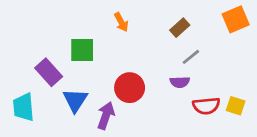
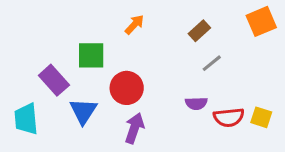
orange arrow: (121, 22) -> (134, 25), turned -108
purple semicircle: (180, 82) -> (196, 103), moved
red circle: (130, 88) -> (127, 88), moved
purple arrow: (106, 116) -> (134, 128), moved

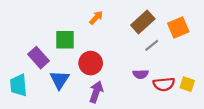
orange square: (261, 21) -> (178, 28), moved
brown rectangle: (199, 31) -> (143, 22), size x1.5

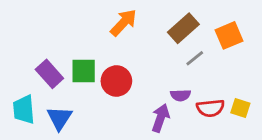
orange arrow: (96, 18) -> (124, 23), size x1.5
green square: (65, 40) -> (84, 71), moved
blue triangle: (60, 80) -> (59, 118), moved
purple arrow: (96, 92) -> (161, 118), moved

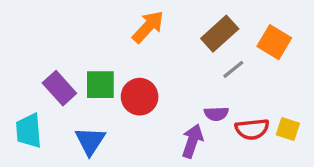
orange square: (229, 35) -> (274, 42), turned -36
blue triangle: (59, 118) -> (90, 141), moved

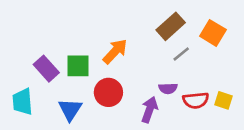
orange arrow: (148, 27) -> (115, 51), moved
red circle: (140, 97) -> (108, 92), moved

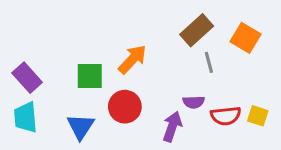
gray line: (181, 54) -> (209, 62), turned -66
purple rectangle: (46, 69) -> (27, 78), moved

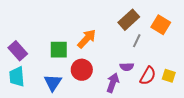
gray line: (209, 62) -> (137, 41), turned 40
red semicircle: (226, 116) -> (148, 76), turned -54

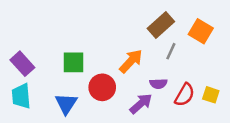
orange arrow: (87, 39) -> (131, 61), moved
purple arrow: (113, 83) -> (141, 104), turned 30

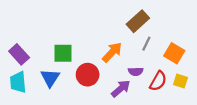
orange square: (201, 31) -> (174, 53), moved
blue triangle: (66, 104) -> (50, 78), moved

